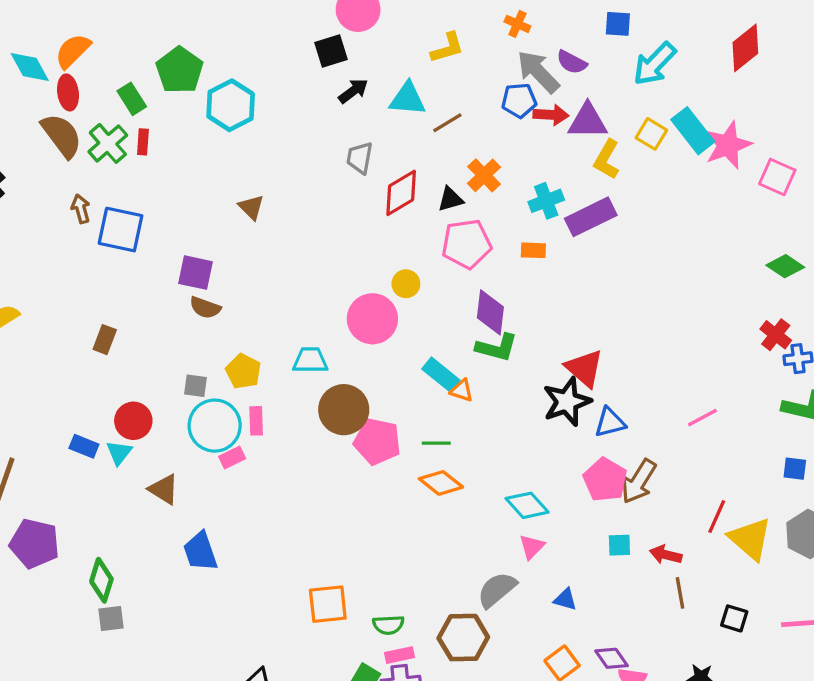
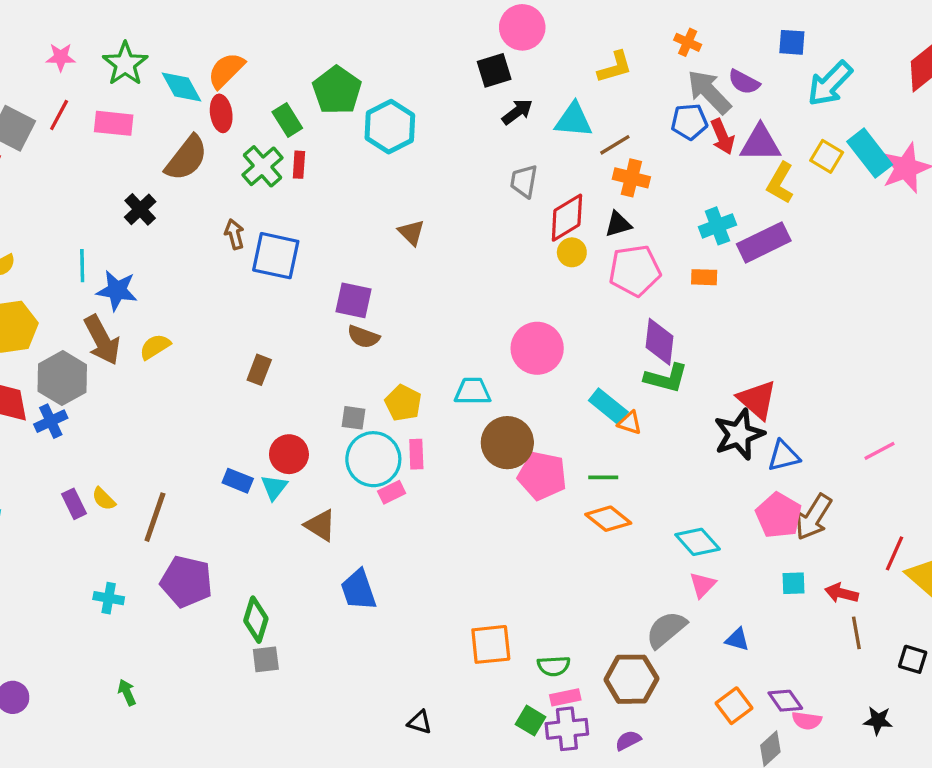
red arrow: (551, 115) -> (722, 137), turned 64
brown semicircle: (62, 135) -> (186, 158), moved, turned 75
orange cross: (484, 175) -> (631, 178), moved, turned -32
yellow circle: (406, 284) -> (572, 252), moved

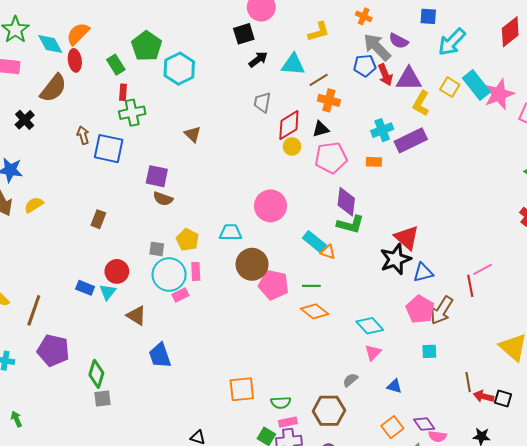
green cross: (263, 166) -> (132, 113), moved, turned 30
red line: (894, 553) -> (470, 286), moved, turned -35
red arrow: (842, 593) -> (484, 396), moved
gray semicircle: (666, 630) -> (350, 380), size x0.6

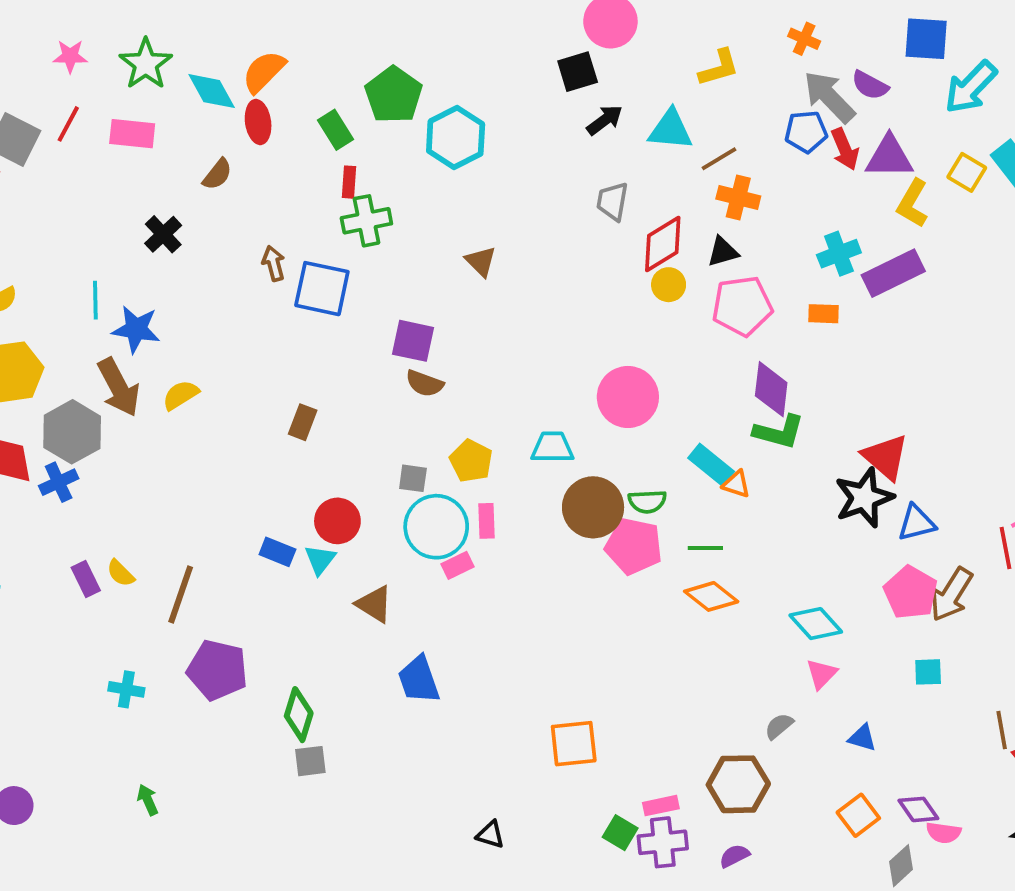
blue square: (428, 16) -> (926, 39), size x1.4
brown semicircle: (53, 88) -> (217, 174), size x0.6
green semicircle: (281, 403) -> (647, 502), moved

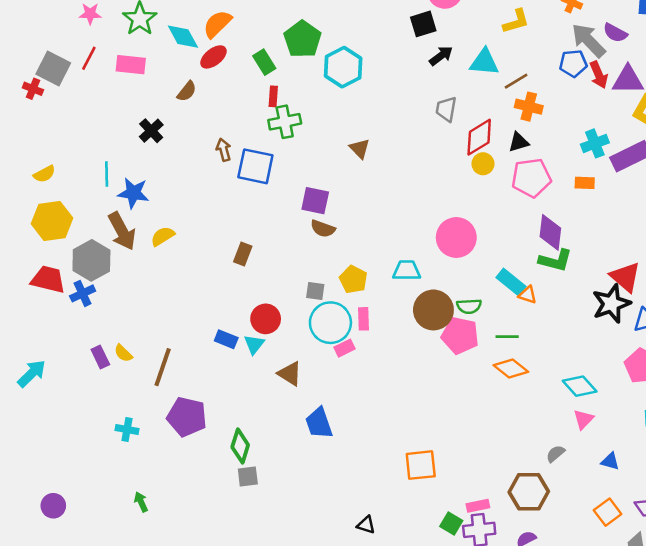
red ellipse: (258, 122) -> (213, 57), turned 60

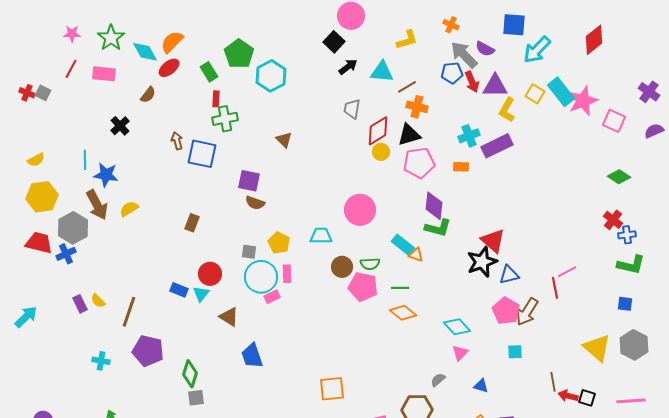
black square: (423, 24) -> (334, 42), turned -30
gray square: (53, 68) -> (43, 93), moved, size x0.6
black triangle: (519, 142) -> (409, 135), size x1.4
brown circle: (433, 310) -> (342, 267), size x0.7

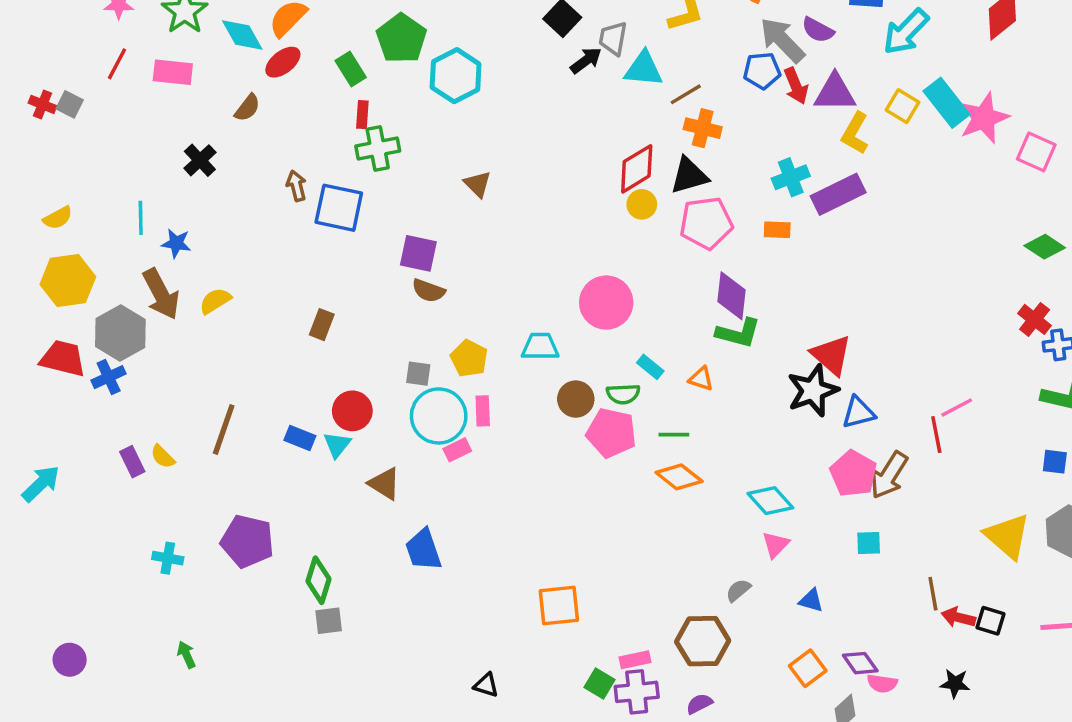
gray trapezoid: (352, 109) -> (613, 38), moved
blue star: (106, 175) -> (176, 243), size x0.7
cyan rectangle: (403, 245) -> (650, 367), moved, size x0.7
brown line: (129, 312) -> (224, 429), moved

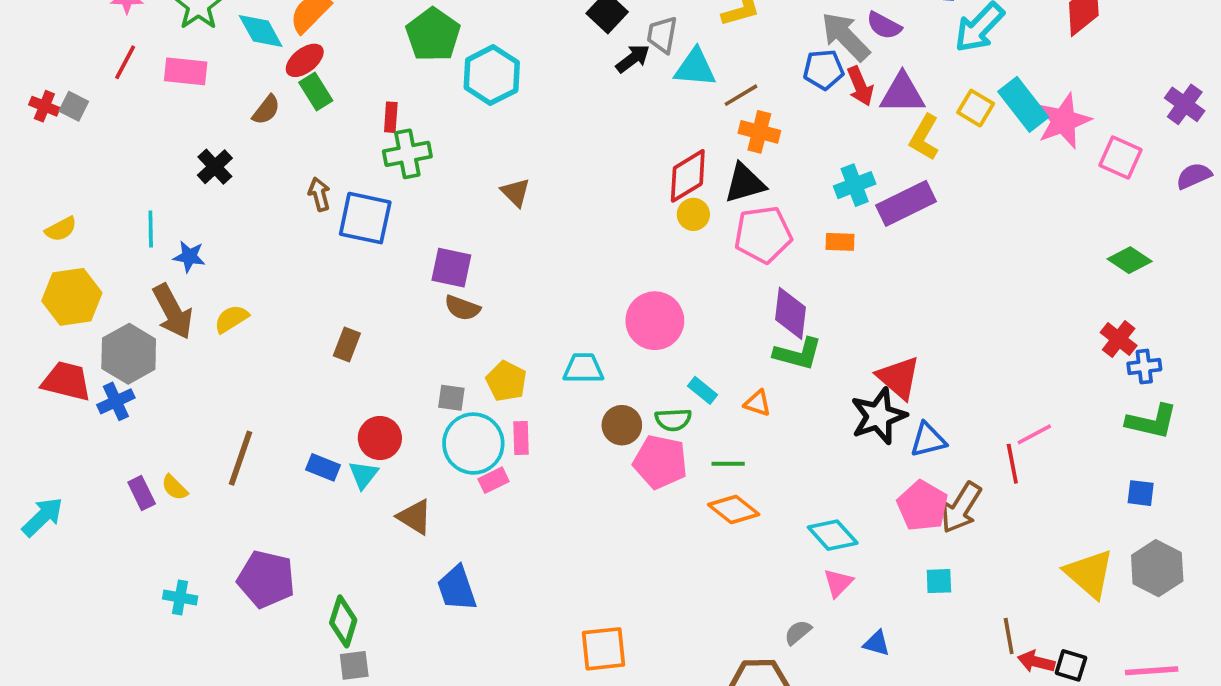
green rectangle: (351, 69) -> (316, 92), moved

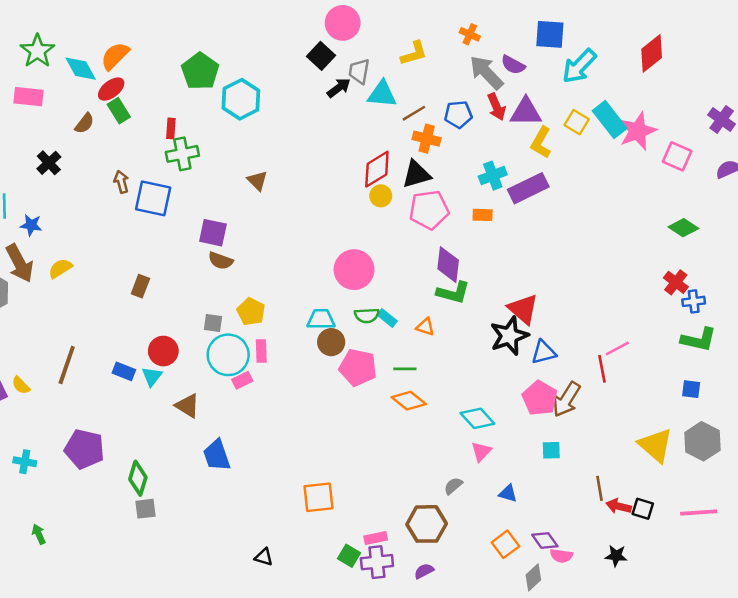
blue pentagon: (823, 70) -> (458, 114), moved
cyan trapezoid: (583, 368) -> (321, 319), moved
green semicircle: (673, 420) -> (367, 315), moved

